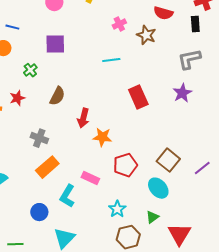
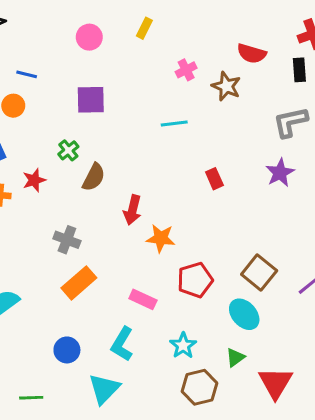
green cross: (30, 70) -> (68, 150), moved
red rectangle: (138, 97) -> (214, 179), size x0.6
cyan L-shape: (67, 196) -> (122, 344), moved

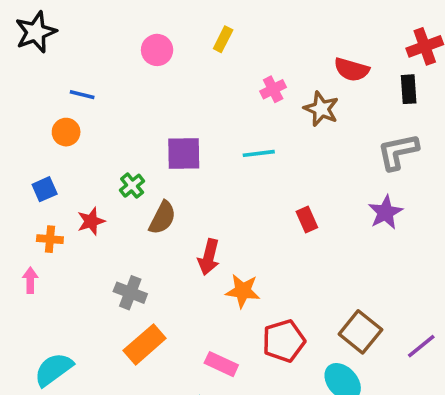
purple square: (91, 100) -> (184, 153), moved

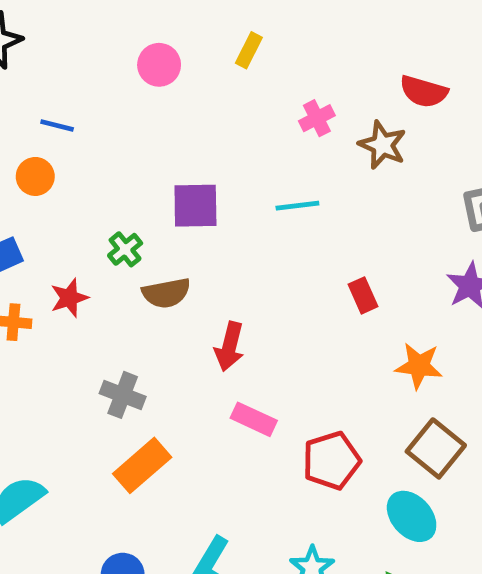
brown semicircle: (162, 218) -> (166, 293), turned 52
orange star: (243, 291) -> (419, 366), moved
pink rectangle: (221, 364) -> (254, 419), moved

